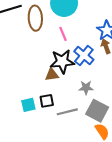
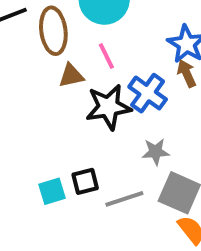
brown triangle: (52, 75) -> (71, 76), moved

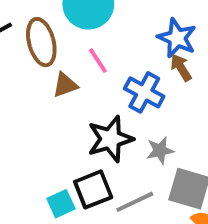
black star: (108, 107) -> (110, 139), moved
black square: (85, 181) -> (93, 189), size x1.4

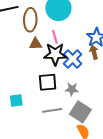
black star: (110, 139) -> (55, 54), moved
black square: (93, 189) -> (48, 82), moved

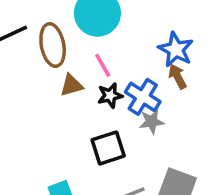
black star: (55, 54) -> (110, 95), size x0.6
gray star: (72, 89) -> (152, 122), moved

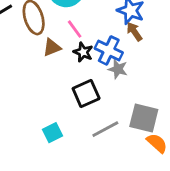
black star: (110, 95) -> (83, 52), turned -30
gray star: (152, 122) -> (118, 69), turned 30

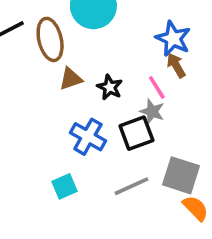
pink line: (75, 29) -> (157, 87), moved
blue cross: (109, 50) -> (88, 137), moved
black square: (86, 94) -> (136, 133), moved

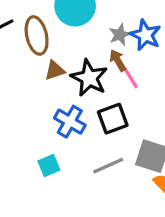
brown arrow: (176, 65) -> (118, 60), moved
black star: (110, 87) -> (89, 78), size x1.6
gray star: (152, 111) -> (120, 35), moved, turned 30

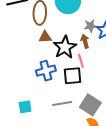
pink line: (131, 78) -> (81, 61), moved
blue cross: (70, 122) -> (46, 71), turned 30
cyan square: (49, 165) -> (25, 107), moved

